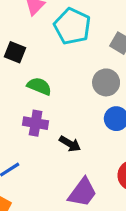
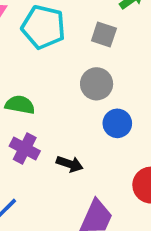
purple cross: (36, 123) -> (25, 148), turned 30

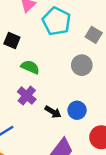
blue circle: (117, 123) -> (77, 110), moved

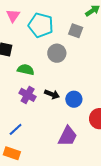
gray circle: (82, 65) -> (57, 53), moved
black arrow: (53, 112) -> (52, 94), moved

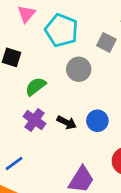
green semicircle: (26, 70) -> (36, 86), turned -56
blue circle: (74, 99) -> (97, 121), moved

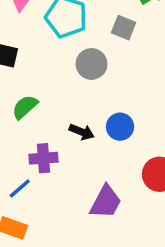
green semicircle: (36, 86) -> (25, 107), moved
purple cross: (35, 120) -> (43, 158), moved, turned -35

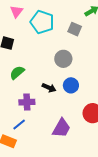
gray circle: (92, 64) -> (63, 59), moved
blue line: (20, 188) -> (19, 125), moved

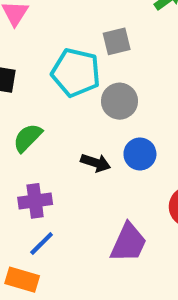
cyan pentagon: (42, 22) -> (76, 72), moved
gray square: (75, 29) -> (117, 41), moved, turned -32
purple cross: (27, 102) -> (35, 201), moved

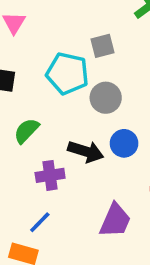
black arrow: (96, 163) -> (86, 151), size x1.4
purple cross: (35, 201) -> (50, 175), moved

